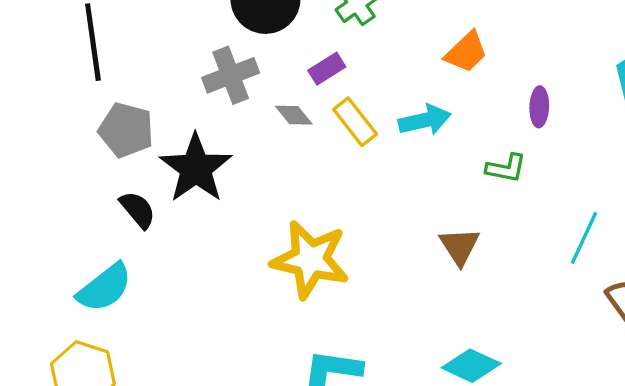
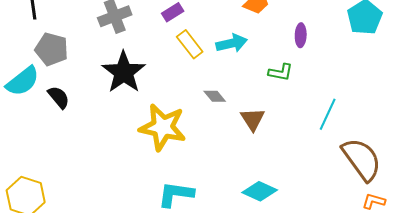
gray diamond: (294, 115) -> (215, 96), moved
black star: (196, 168) -> (124, 72), moved
cyan semicircle: (105, 288) -> (23, 81), moved

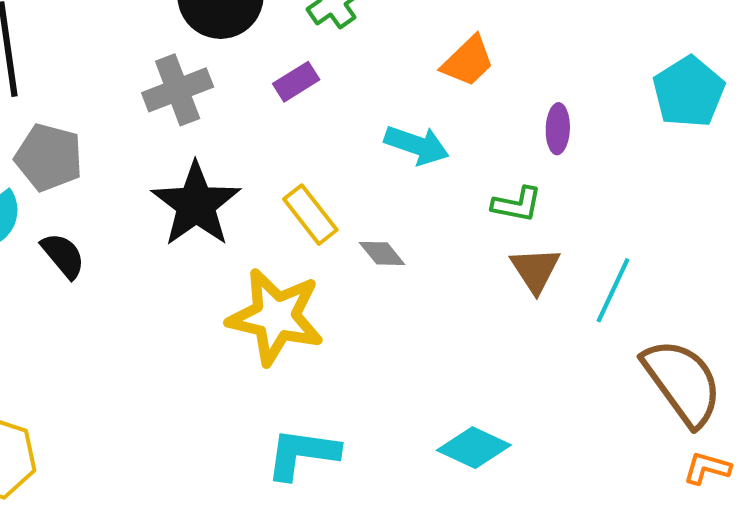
cyan arrow: (232, 43) -> (417, 145), turned 32
yellow rectangle: (190, 44) -> (310, 215), moved
brown triangle: (253, 119) -> (535, 270), moved

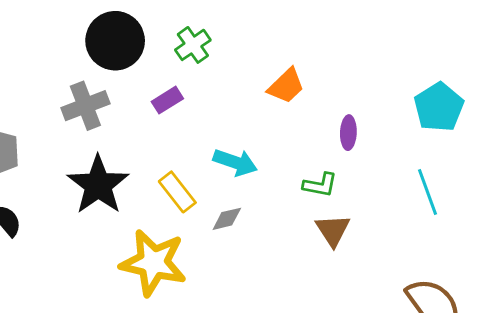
cyan arrow: (417, 145) -> (235, 162), moved
gray diamond: (382, 253) -> (227, 219), turned -64
cyan line: (613, 290) -> (428, 192), moved, turned -45

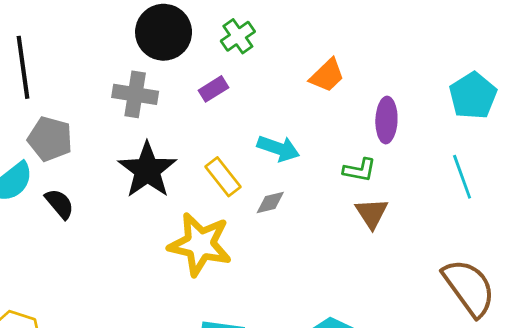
gray cross: (85, 106) -> (135, 94), turned 30
purple ellipse: (348, 133) -> (386, 120), size x1.4

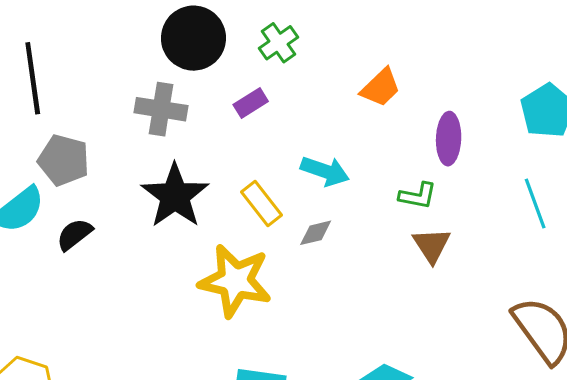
black semicircle: (59, 204) -> (74, 234), turned -88

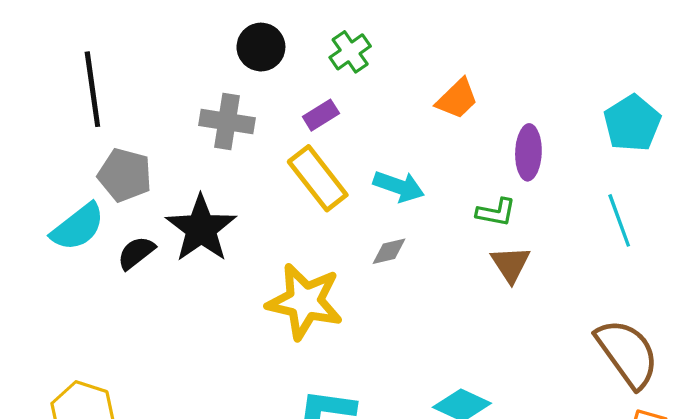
black circle: (193, 38) -> (261, 47), size x0.7
black star: (175, 196) -> (201, 229), moved
yellow rectangle: (262, 203) -> (318, 178), moved, size x1.4

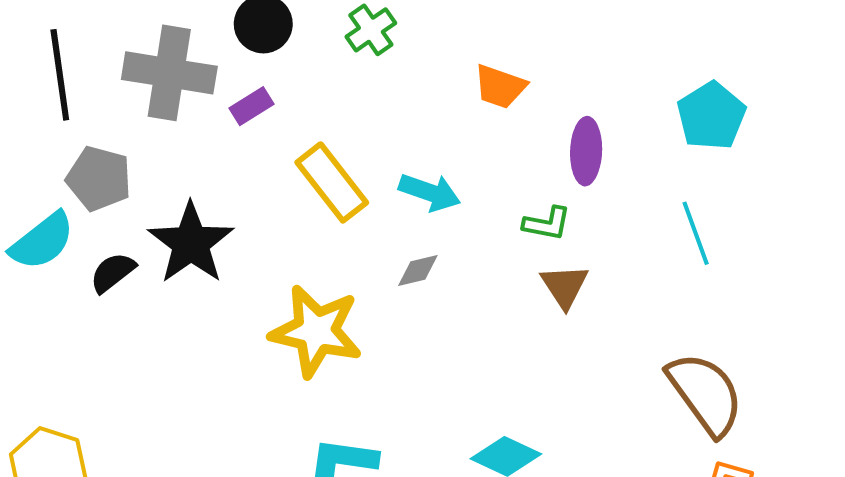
orange trapezoid: (457, 99) -> (500, 87), turned 63
purple rectangle: (321, 115) -> (252, 106), moved
gray cross: (227, 122) -> (169, 73), moved, size x1.4

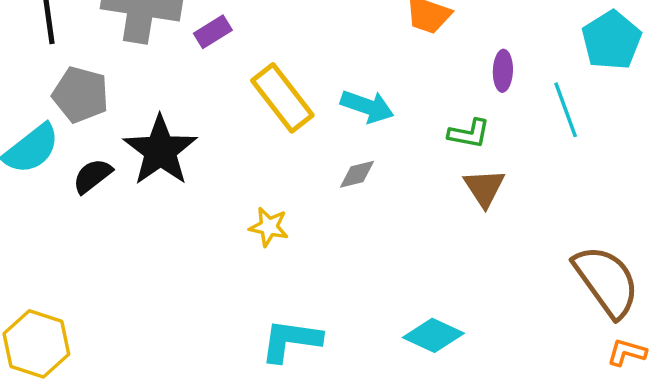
purple ellipse: (586, 151) -> (503, 71), size x0.7
cyan line: (696, 233) -> (566, 110), moved
yellow star: (316, 331) -> (269, 227), size x0.5

